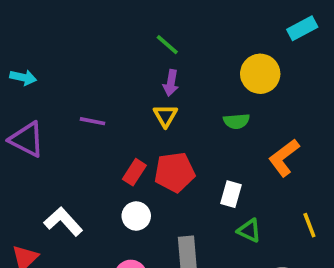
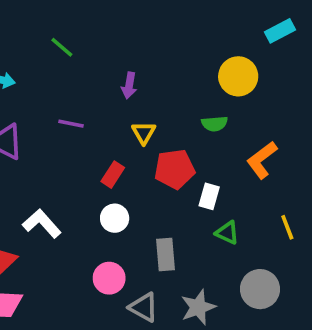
green line: (167, 45) -> (62, 47), moved
purple arrow: (171, 83) -> (129, 85), moved
yellow triangle: (165, 116) -> (144, 133), moved
red pentagon: (175, 172) -> (175, 169), moved

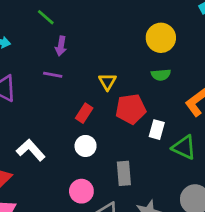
yellow circle: (238, 76) -> (161, 38), moved
purple arrow: (129, 85) -> (61, 46), moved
green triangle: (227, 233) -> (184, 147), moved, size x1.4

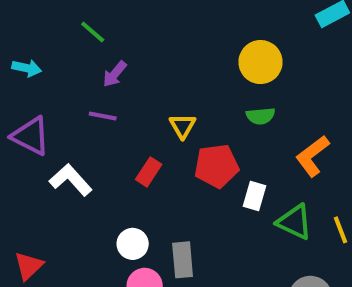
purple arrow: (61, 46) -> (115, 74), turned 30
white circle: (86, 146) -> (133, 244), moved
white L-shape: (31, 150) -> (71, 180), moved
gray rectangle: (124, 173) -> (183, 260), moved

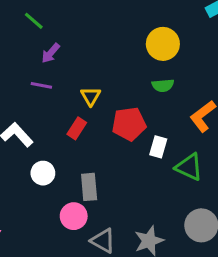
yellow triangle: (183, 126) -> (91, 96), moved
white circle: (133, 244) -> (43, 173), moved
gray rectangle: (183, 260) -> (89, 187), moved

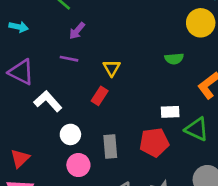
yellow circle: (163, 44) -> (201, 23), moved
red pentagon: (129, 124) -> (154, 142), moved
white rectangle: (158, 147) -> (170, 112), turned 72
pink circle: (74, 216) -> (78, 165), moved

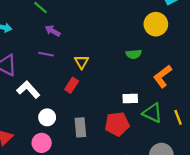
purple arrow: (77, 31) -> (53, 31), turned 80
pink circle: (78, 165) -> (42, 143), moved

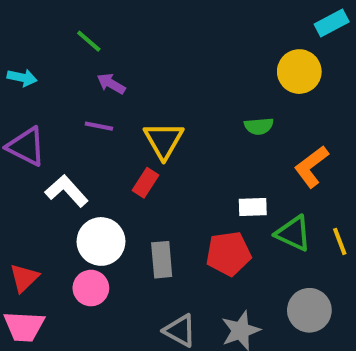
yellow triangle: (82, 62) -> (164, 140), size x1.5
white circle: (47, 117) -> (101, 241), size x1.5

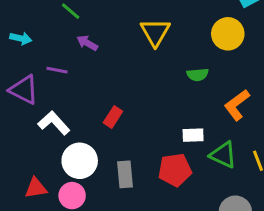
purple line: (99, 126) -> (57, 70), moved
yellow triangle: (164, 140) -> (155, 32), moved
red triangle: (24, 278) -> (36, 188), moved, turned 35

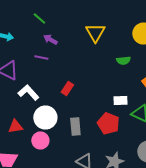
purple line: (57, 70) -> (41, 58), moved
red pentagon: (175, 170) -> (108, 124), turned 30
red triangle: (36, 188) -> (15, 126), moved

